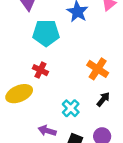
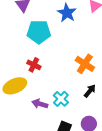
purple arrow: (47, 131) -> (40, 104), moved

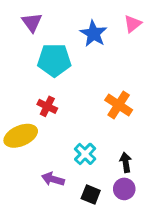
black arrow: (90, 91) -> (126, 162), moved, turned -48
purple arrow: (40, 104) -> (53, 179), moved

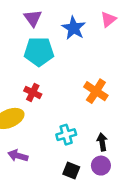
purple triangle: (32, 22) -> (33, 18), moved
cyan cross: (85, 154) -> (66, 135), turned 30
purple arrow: (53, 179) -> (18, 156), moved

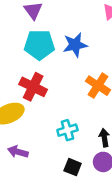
blue star: (74, 28) -> (75, 45), moved, turned 30
red cross: (33, 92) -> (33, 87), size x1.5

